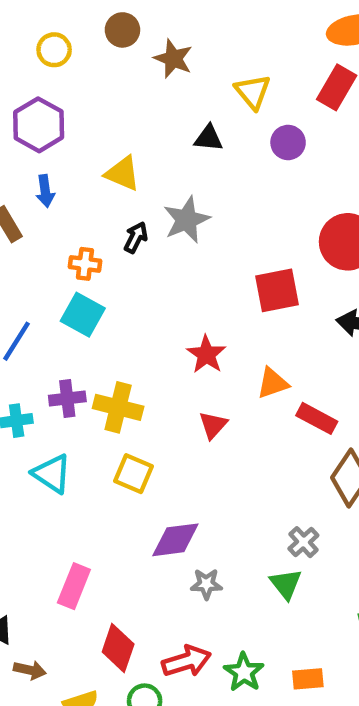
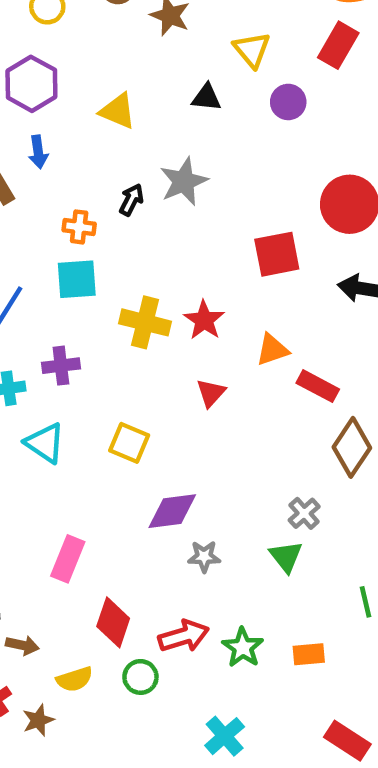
yellow triangle: (122, 173) -> (118, 111), moved
cyan square: (83, 315) -> (77, 279), turned -33
yellow cross: (118, 407) -> (145, 322), moved

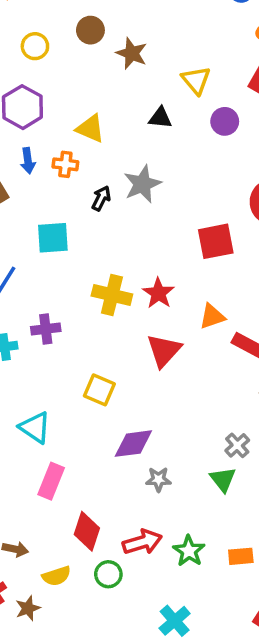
orange cross: (79, 227) -> (65, 164), moved
cyan square: (77, 279) -> (53, 238), moved
red triangle: (211, 393) -> (164, 350), size x1.5
cyan triangle: (45, 443) -> (35, 427), moved

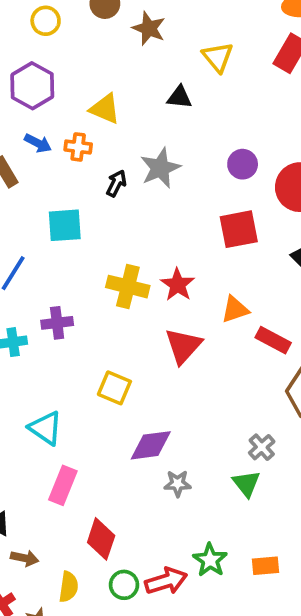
purple circle: (225, 121) -> (243, 164), moved
blue arrow: (28, 161) -> (38, 143), turned -55
red arrow: (142, 542) -> (166, 581), moved
yellow semicircle: (56, 576) -> (69, 587), turned -64

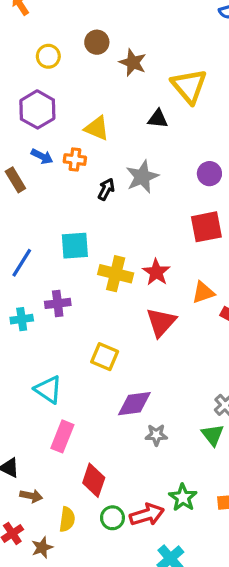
yellow triangle: (218, 57) -> (189, 86), size x1.4
cyan square: (65, 225) -> (75, 246), moved

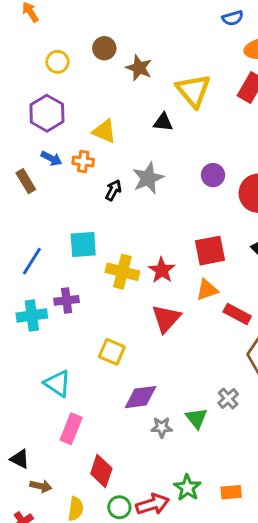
red square: (206, 227) -> (210, 251), moved
cyan cross: (22, 319) -> (32, 315), size x1.4
green triangle: (213, 435) -> (196, 418), moved

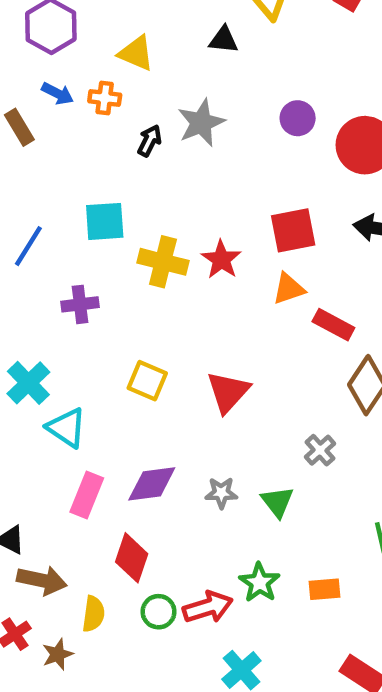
cyan cross: (32, 315) -> (28, 383), moved, turned -36
red triangle: (166, 319) -> (228, 392), moved
purple diamond: (141, 397) -> (152, 484), moved
green triangle: (196, 418) -> (277, 502), moved
brown arrow: (41, 486) -> (42, 580), size x1.5

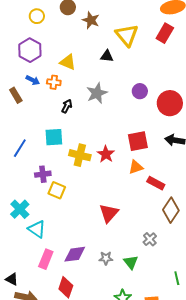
black arrow: (150, 141) -> (67, 106), moved
yellow square: (147, 381) -> (57, 190), moved

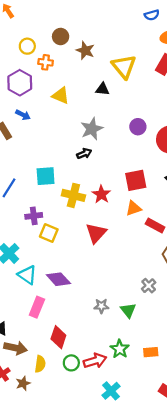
orange cross: (54, 82) -> (46, 62), moved
black arrow: (67, 106) -> (84, 154), moved, turned 40
red triangle: (109, 213) -> (96, 233), moved
purple diamond: (75, 254) -> (58, 279), moved, turned 55

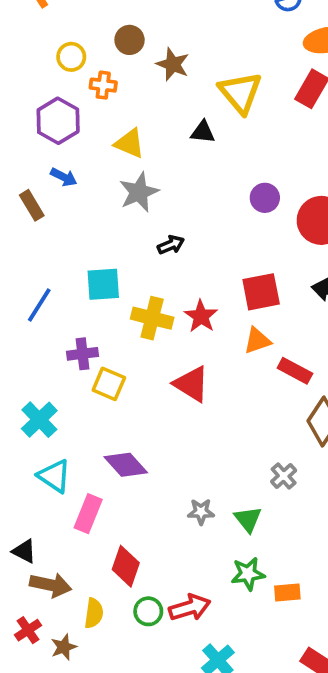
gray star: (92, 129) -> (139, 192), moved
red triangle: (96, 233) -> (192, 384), turned -40
cyan triangle: (27, 275) -> (54, 476), moved
green star: (120, 349) -> (248, 574), moved, turned 30

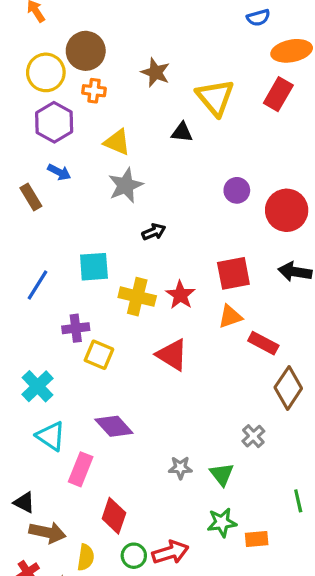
brown circle: (130, 40) -> (86, 51), moved, size x1.5
yellow circle: (71, 57) -> (46, 72), moved, size x1.5

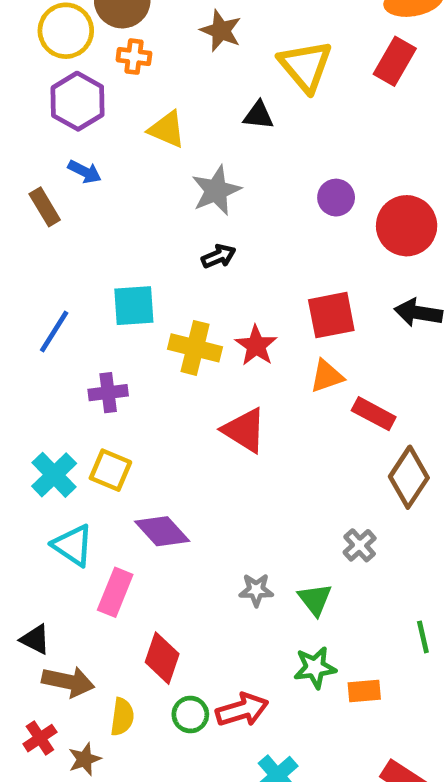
gray star: (126, 185) -> (216, 190), moved
yellow square: (99, 355) -> (110, 470), moved

